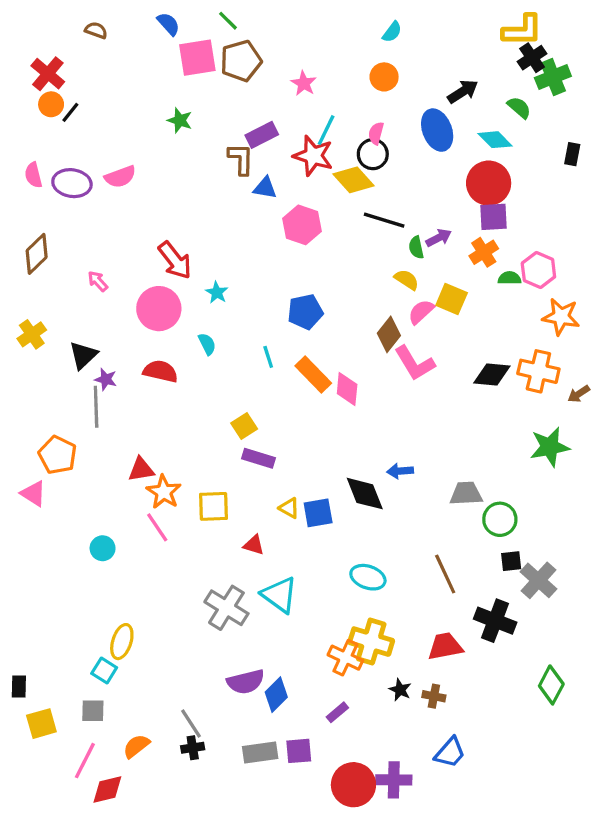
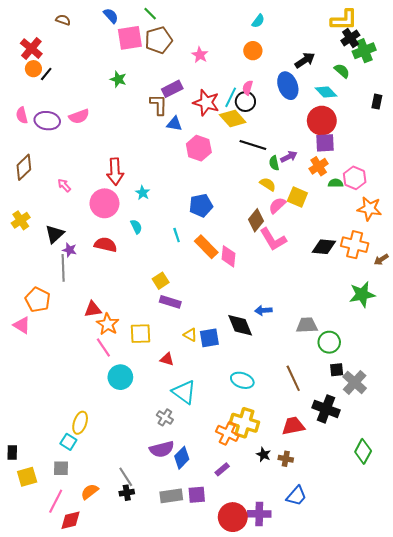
cyan line: (326, 130) -> (231, 97), moved
red arrow: (175, 260) -> (115, 172), turned 35
cyan circle: (103, 548) -> (120, 377), moved, size x1.5
gray cross: (226, 608) -> (165, 417), moved, size x0.6

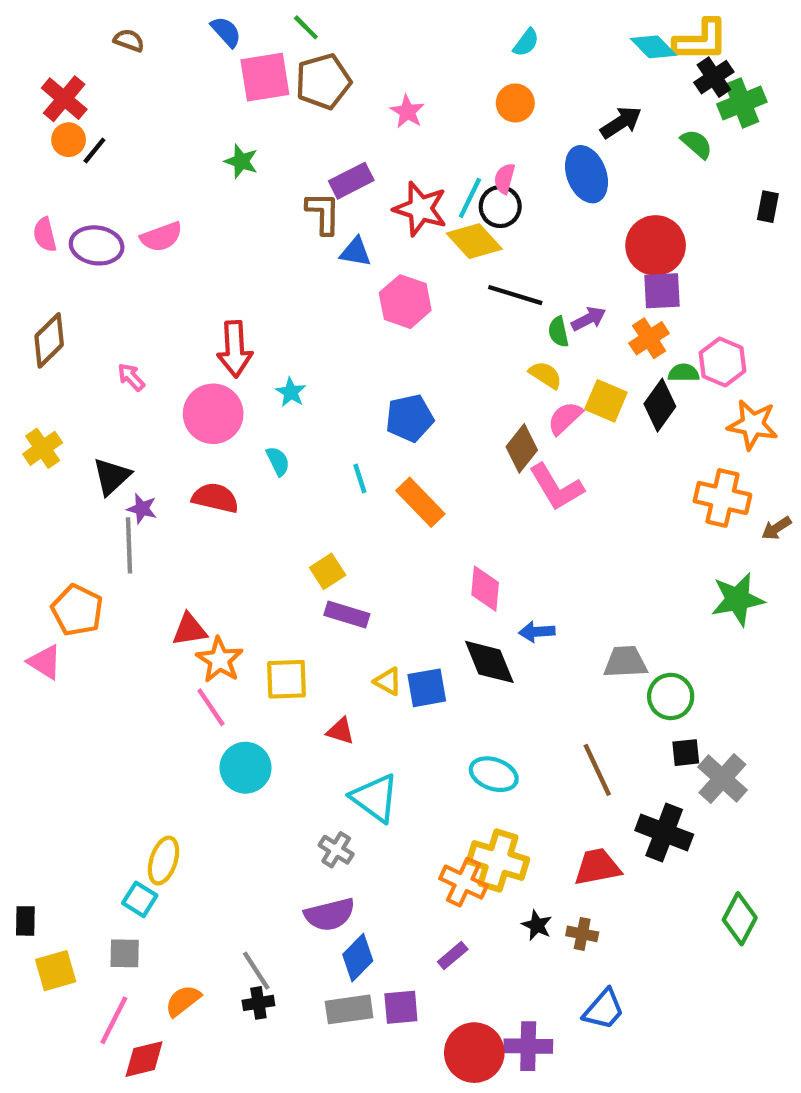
cyan diamond: (326, 92) -> (653, 47), moved
black diamond: (324, 247) -> (660, 405), moved, turned -60
pink diamond: (228, 256) -> (485, 589), moved
blue diamond: (182, 458) -> (358, 958), moved

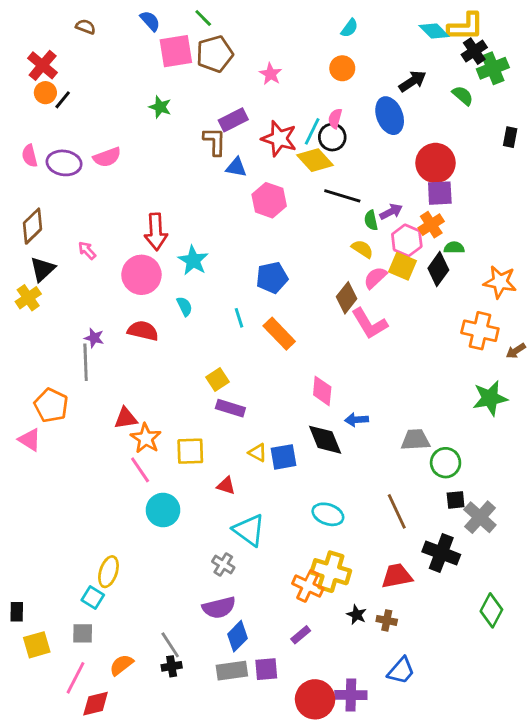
pink hexagon: (722, 362) -> (407, 240), moved
cyan star: (291, 392) -> (193, 260), size x1.5
black triangle: (112, 476) -> (43, 269), moved

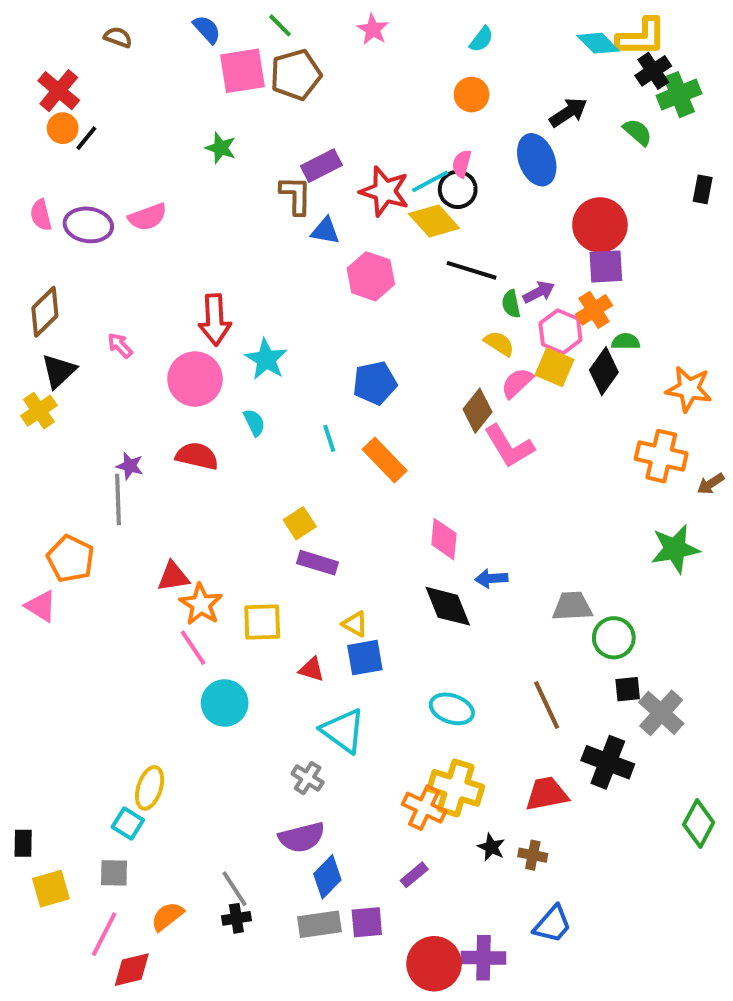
pink star: (271, 74) -> (373, 29), moved
cyan line: (312, 131) -> (430, 181), turned 36
blue square: (283, 457) -> (365, 658), moved
green diamond: (491, 610) -> (699, 823), moved

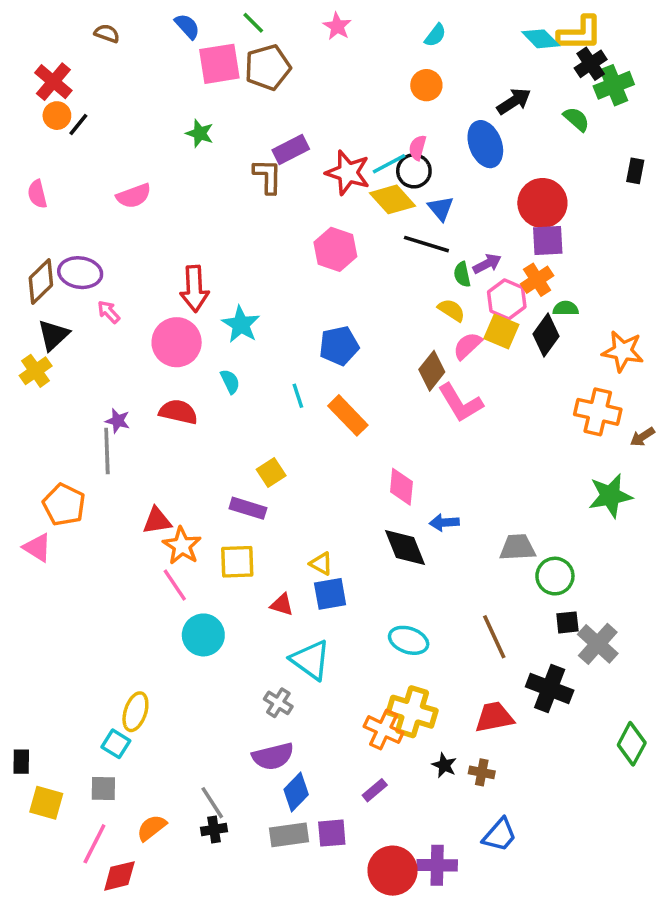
purple ellipse: (88, 225) -> (80, 273), moved
blue triangle: (325, 231) -> (441, 208), moved, turned 40
purple rectangle: (317, 563) -> (248, 508), moved
yellow square: (51, 889) -> (46, 803), turned 32

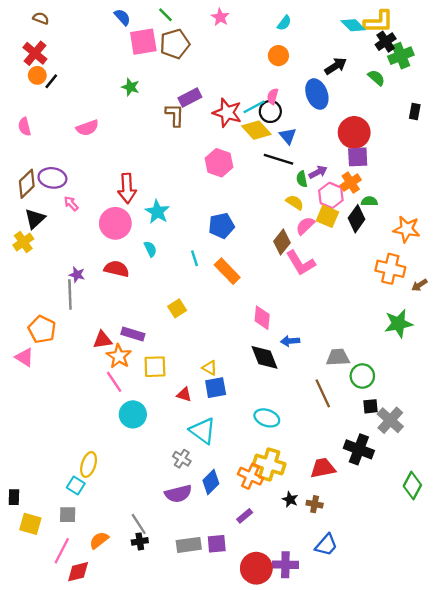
brown semicircle: (107, 33) -> (41, 18), moved
purple rectangle: (248, 508) -> (133, 334), moved
brown line: (494, 637) -> (323, 393), moved
blue diamond: (296, 792) -> (211, 482), moved

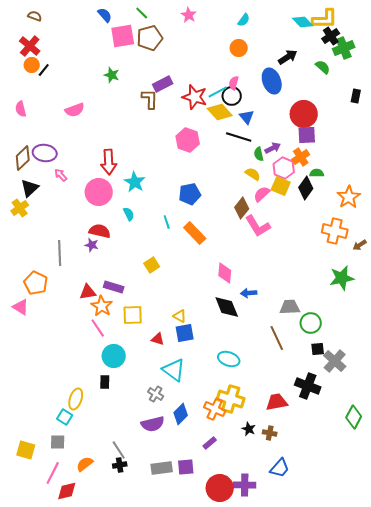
orange star: (407, 229) -> (349, 197), turned 30
purple star: (77, 275) -> (92, 245), moved
black rectangle: (14, 497) -> (105, 382), moved

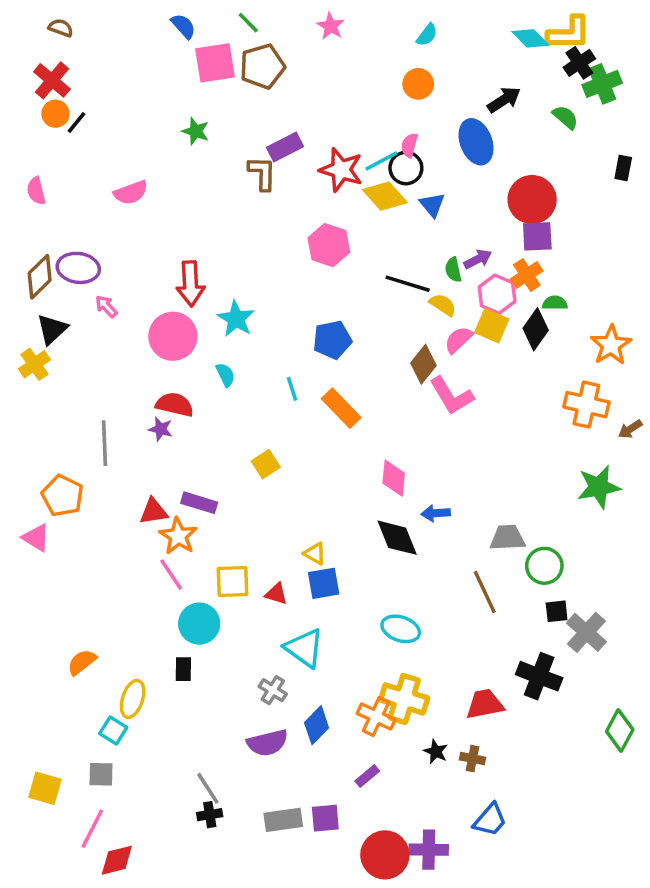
black line: (239, 137) -> (408, 284), moved
yellow square: (133, 315) -> (232, 582), moved
orange semicircle: (85, 464) -> (82, 662), moved

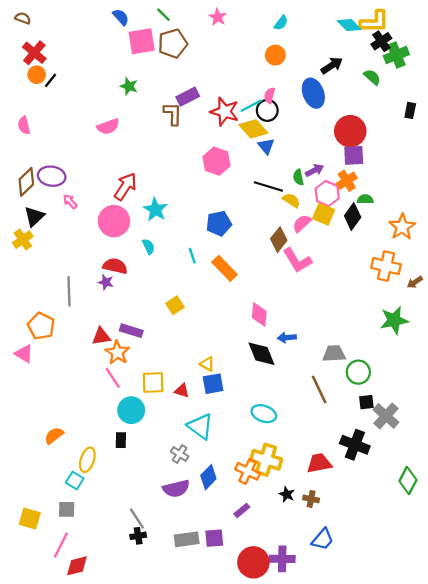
brown semicircle: (61, 28) -> (23, 18), moved
pink semicircle: (131, 193) -> (108, 127), moved
blue triangle: (432, 205) -> (266, 146), moved
red arrow: (190, 284) -> (125, 187), turned -144

